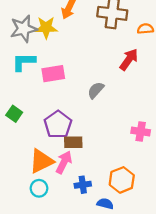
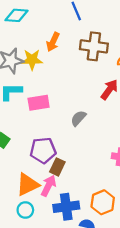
purple pentagon: (58, 124) -> (43, 150), turned 30
brown rectangle: (73, 142) -> (57, 167), turned -63
blue cross: (83, 185) -> (66, 207), size x1.6

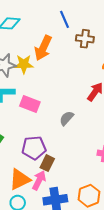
orange arrow: (53, 42) -> (43, 48), size x1.4
brown cross: (94, 46) -> (85, 39), moved, size x0.7
pink rectangle: (39, 103) -> (30, 104), turned 30

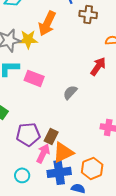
purple pentagon: (34, 148) -> (28, 134), moved
orange triangle: (20, 179) -> (63, 152), moved

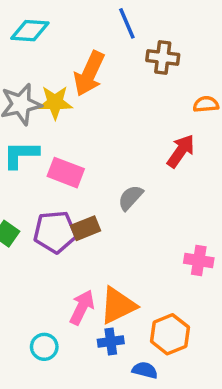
purple pentagon: (28, 134) -> (55, 232), moved
brown rectangle: (51, 136) -> (86, 228), moved, turned 42
blue cross: (59, 172) -> (111, 341), size x0.6

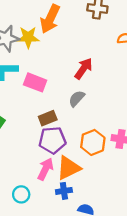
red arrow: (181, 151) -> (84, 69), moved
purple pentagon: (55, 232) -> (52, 140), moved
orange hexagon: (170, 334) -> (93, 142), moved

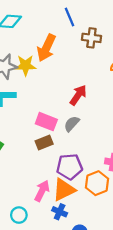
pink rectangle: (35, 82) -> (46, 122), moved
purple pentagon: (52, 140) -> (69, 167), moved
orange hexagon: (93, 142) -> (97, 183), moved
blue cross: (64, 191) -> (60, 212), turned 32

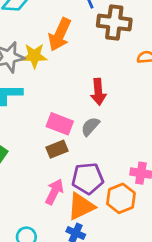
brown cross: (91, 38) -> (114, 23), size x1.4
red arrow: (78, 95) -> (98, 92), turned 140
pink arrow: (42, 191) -> (54, 192), moved

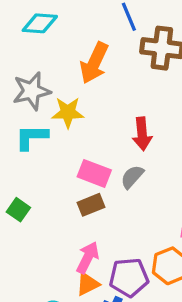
yellow star: (34, 56) -> (68, 112), moved
purple pentagon: (88, 178) -> (129, 277), moved
orange triangle: (81, 206) -> (88, 284), moved, size x0.7

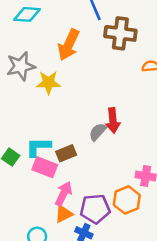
red arrow: (142, 134) -> (113, 120), moved
cyan L-shape: (32, 137) -> (38, 147), moved
pink rectangle: (94, 173) -> (45, 167), moved

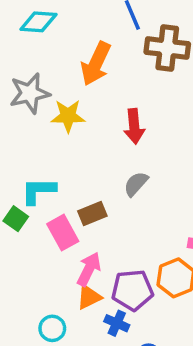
red arrow: (113, 120) -> (134, 126), moved
cyan L-shape: (38, 147) -> (38, 191), moved
pink rectangle: (45, 167) -> (63, 233), turned 40

